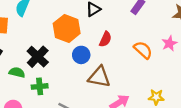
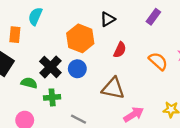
blue circle: (81, 55) -> (77, 69), moved

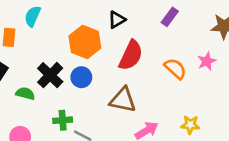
red semicircle: (120, 50) -> (131, 55), size x1.6
green cross: (52, 97) -> (63, 120), moved

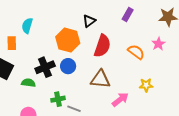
black cross: (50, 75) -> (45, 67), turned 30
yellow star: (190, 125) -> (146, 85), moved

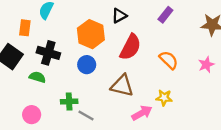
pink star: (158, 44) -> (206, 65), moved
black cross: (45, 67) -> (48, 53), moved, turned 30
yellow star: (146, 85) -> (164, 98), moved

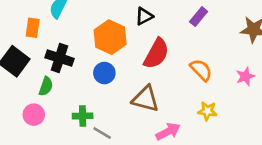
green semicircle: (37, 77) -> (46, 86), turned 91
yellow star: (164, 98) -> (207, 111), moved
pink circle: (32, 115) -> (34, 115), moved

